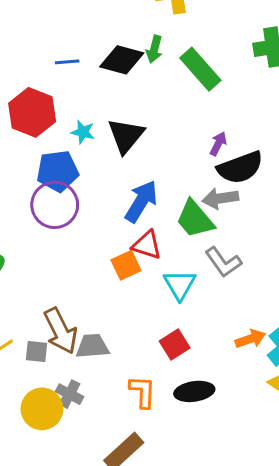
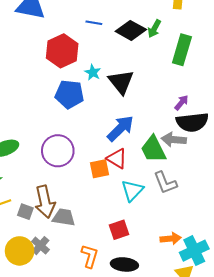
green rectangle: (200, 69) -> (182, 50), turned 44
black triangle: (126, 136) -> (121, 82), turned -32
purple circle: (55, 205) -> (58, 151), moved

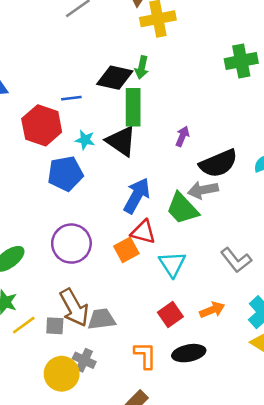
blue line: (94, 23) -> (71, 98), moved
green rectangle: (182, 50) -> (133, 107), moved
purple arrow: (181, 103) -> (182, 136), moved
gray L-shape: (165, 183) -> (236, 260), moved
orange arrow: (171, 239) -> (212, 310), moved

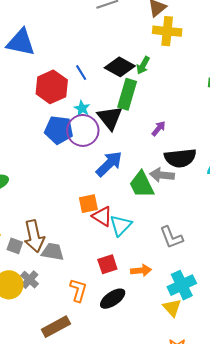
blue line: (71, 98) -> (81, 73), turned 49
red triangle: (143, 232) -> (102, 216), moved
purple circle: (71, 244) -> (83, 130), moved
black ellipse: (189, 353) -> (113, 299), turned -40

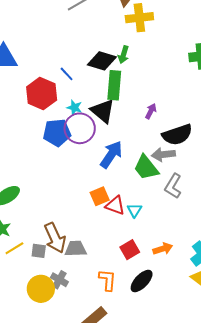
cyan triangle: (121, 225) -> (134, 210), size x0.7
gray L-shape: (171, 237) -> (173, 186), moved, turned 65

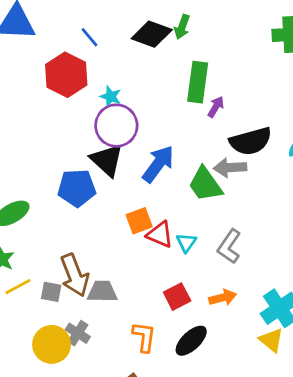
blue line: (67, 74) -> (89, 37), moved
green rectangle: (114, 85) -> (198, 82), moved
black triangle: (103, 111) -> (107, 160), moved
blue pentagon: (57, 133) -> (77, 188), moved
gray L-shape: (173, 186) -> (229, 246), moved

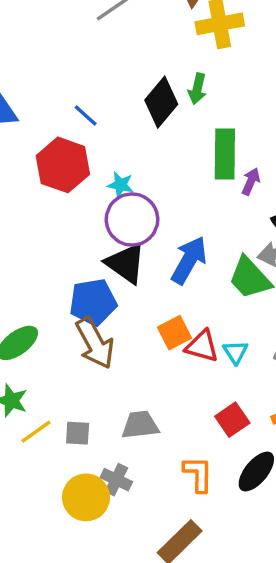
black diamond: (152, 34) -> (161, 102), turned -63
brown arrow: (75, 275) -> (95, 343), moved

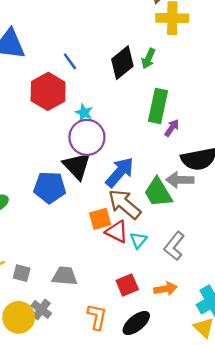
brown arrow: (95, 343) -> (124, 204), moved, turned 148

